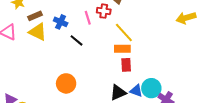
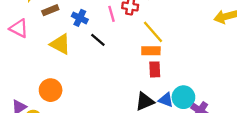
yellow triangle: (38, 32) -> (60, 44), moved
orange circle: (66, 83) -> (51, 90), moved

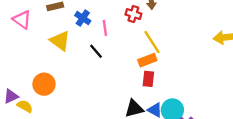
pink line: (111, 14) -> (105, 28), moved
black line: (98, 40) -> (96, 51), moved
orange rectangle: (151, 51) -> (147, 60), turned -30

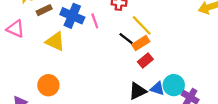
blue cross: (83, 18) -> (72, 16), size x1.5
black line: (96, 51) -> (126, 39), moved
red rectangle: (148, 79) -> (145, 61), turned 56

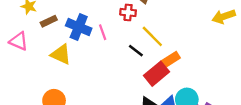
orange rectangle: (141, 43) -> (171, 60), moved
red rectangle: (145, 61) -> (157, 74), size x1.5

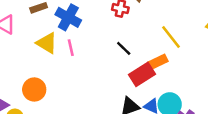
pink line: (103, 32) -> (71, 48), moved
yellow line: (152, 36) -> (171, 37), moved

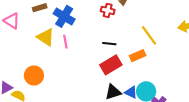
black line: (124, 48) -> (109, 44), turned -40
red rectangle: (142, 74) -> (111, 65), moved

